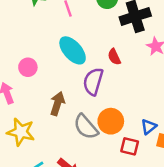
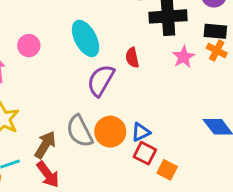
brown arrow: (57, 104) -> (45, 145), moved
blue triangle: (149, 127) -> (141, 132), moved
red square: (130, 146) -> (145, 153), moved

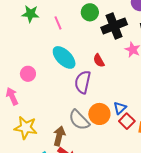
red square: (145, 153) -> (127, 121), turned 35

